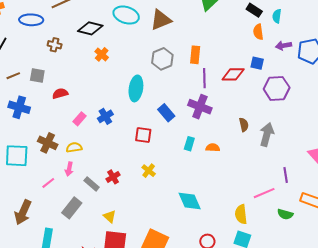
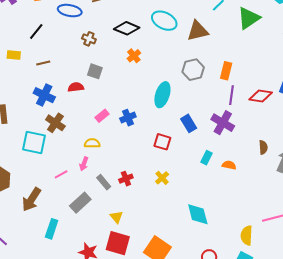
gray square: (37, 75) -> (95, 71), moved
red semicircle: (60, 93) -> (76, 87), moved
brown cross: (48, 143) -> (55, 123), moved

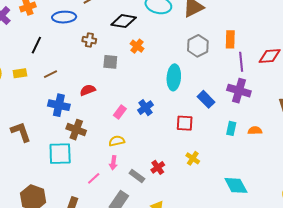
gray square: (95, 71) -> (110, 62), moved

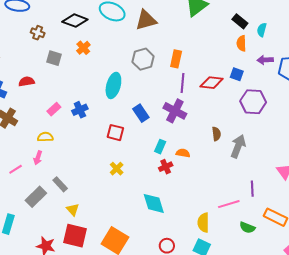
red cross: (158, 167) -> (166, 167), moved
gray rectangle: (137, 176) -> (60, 184), moved

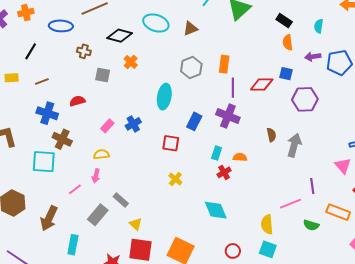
brown triangle: (146, 20) -> (190, 28), size x0.7
cyan semicircle: (262, 30) -> (319, 26), moved
blue rectangle: (141, 113) -> (194, 121), turned 66

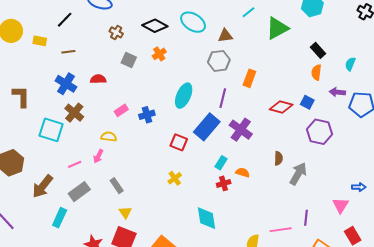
gray hexagon: (191, 68) -> (219, 61), moved
purple line: (233, 88) -> (223, 98), moved
blue rectangle: (194, 121) -> (207, 127), size x1.5
gray rectangle: (98, 215) -> (79, 192), moved

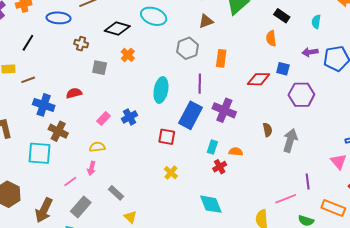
brown triangle: (225, 36) -> (206, 21), moved
brown line: (68, 52) -> (28, 80), moved
orange semicircle: (316, 72) -> (271, 38), moved

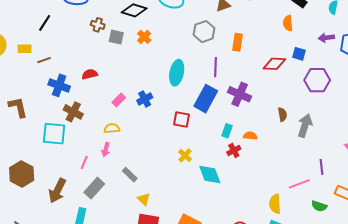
gray square: (100, 68) -> (116, 37), moved
pink line: (70, 182) -> (84, 162), turned -32
cyan diamond: (211, 204) -> (210, 174), moved

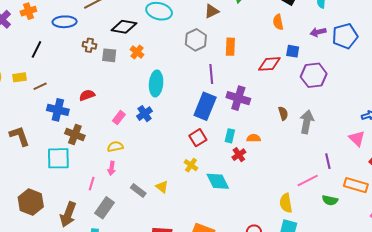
cyan ellipse: (177, 73) -> (156, 83), moved
red square: (182, 120) -> (198, 138), moved, turned -36
yellow triangle: (144, 199) -> (162, 187), moved

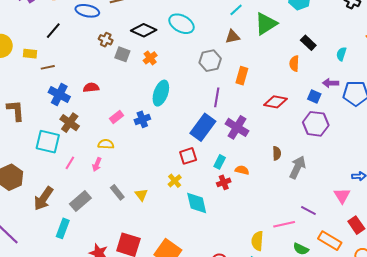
blue square: (293, 51) -> (314, 97), moved
purple line: (328, 161) -> (308, 211), turned -63
pink line: (92, 184) -> (70, 163), moved

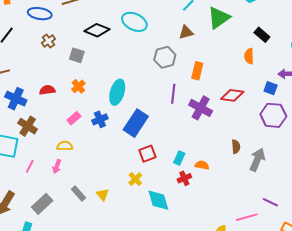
brown cross: (106, 40) -> (48, 41), moved, turned 32
orange cross: (150, 58) -> (78, 86), moved
blue rectangle: (203, 127) -> (136, 123), moved
purple cross: (237, 127) -> (201, 108), moved

